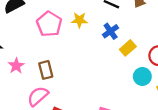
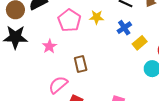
pink star: (16, 66) -> (49, 46), moved
brown rectangle: (46, 70) -> (81, 64), moved

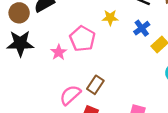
pink pentagon: (69, 20) -> (82, 39), moved
brown rectangle: (81, 64) -> (95, 85), moved, turned 49

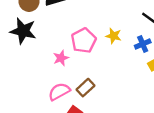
yellow star: (110, 18) -> (114, 36), moved
pink star: (59, 52) -> (61, 58), moved

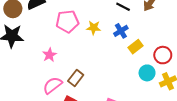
pink pentagon: (84, 41) -> (67, 21), moved, turned 30

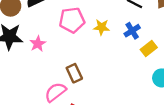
pink star: (49, 55) -> (38, 44), moved
brown rectangle: (76, 78) -> (74, 73), moved, turned -63

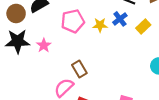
blue cross: (132, 31) -> (120, 19), moved
yellow rectangle: (149, 48) -> (143, 26), moved

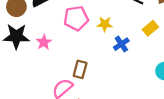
blue cross: (120, 19) -> (121, 44), moved
brown rectangle: (79, 69) -> (80, 69), turned 42

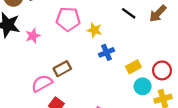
yellow rectangle: (150, 28) -> (133, 67), moved
brown rectangle: (80, 69) -> (62, 69), turned 35

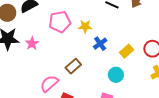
brown rectangle: (62, 69) -> (73, 66), moved
cyan circle: (143, 86) -> (116, 75), moved

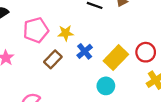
yellow rectangle: (127, 51) -> (116, 58), size x1.5
brown rectangle: (73, 66) -> (53, 59), moved

